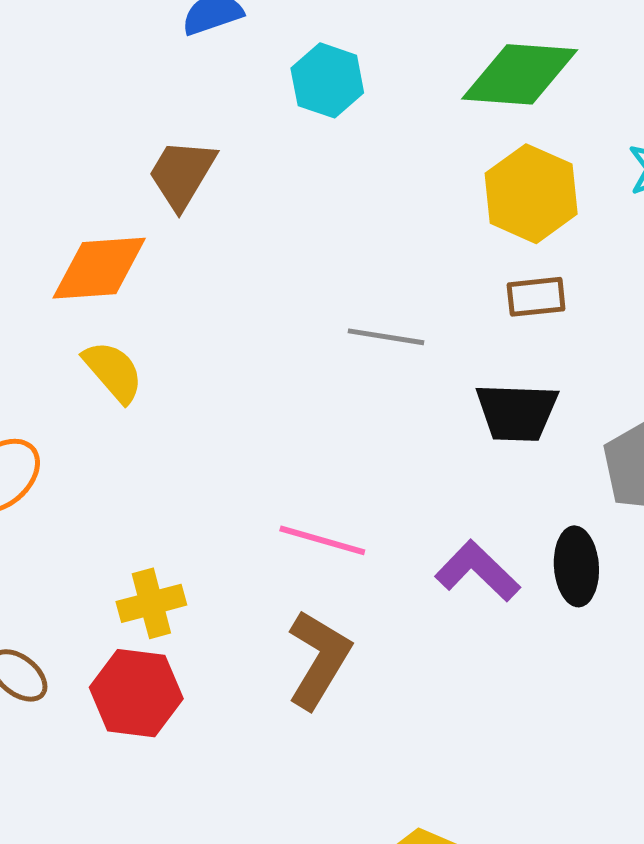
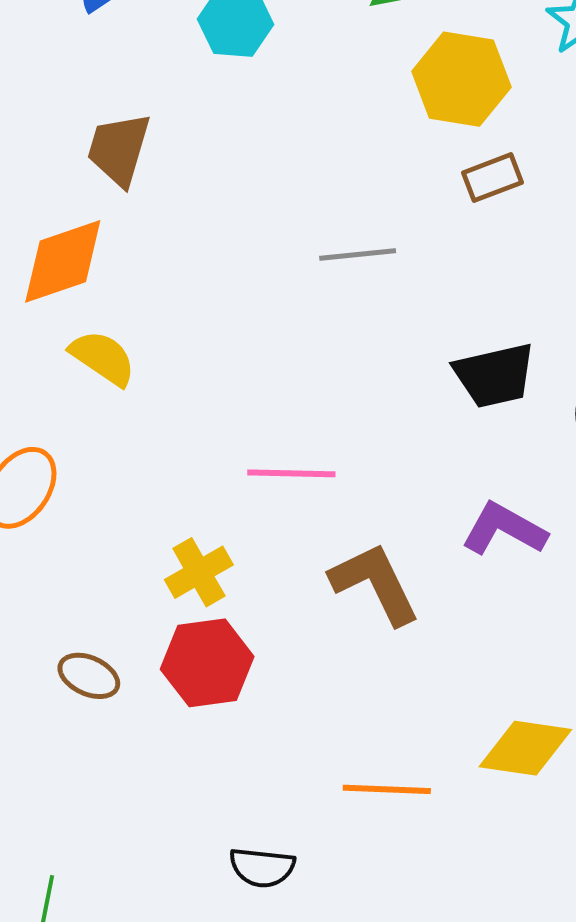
black trapezoid: (517, 412) -> (495, 375), moved
pink line: (322, 540) -> (291, 473), moved
purple L-shape: (477, 571) -> (504, 529), moved
brown L-shape: (319, 659) -> (375, 583), turned -42

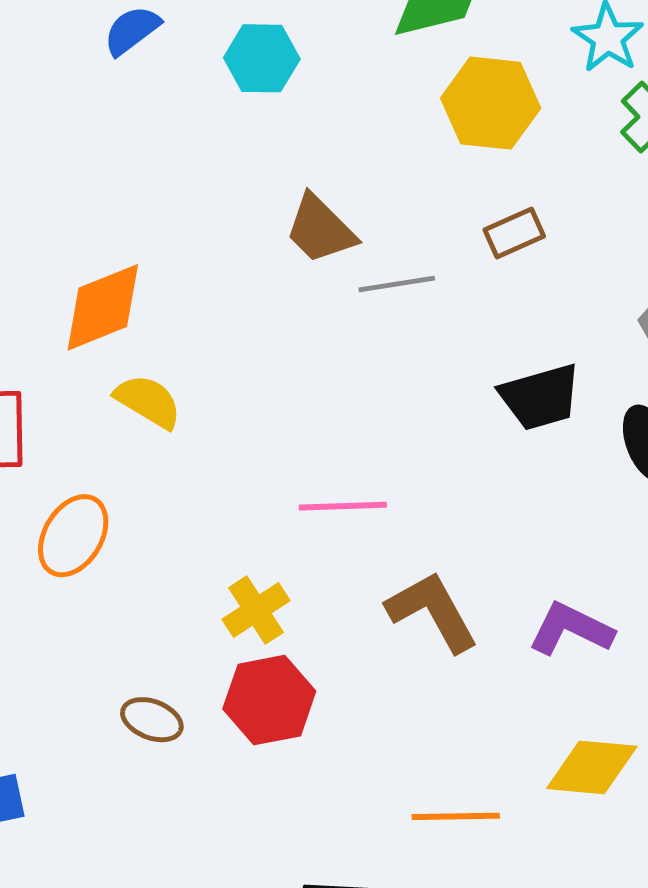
brown trapezoid: (119, 149) -> (320, 229), moved, turned -58
brown rectangle: (493, 178) -> (514, 233), moved
purple L-shape: (504, 529) -> (571, 629), moved

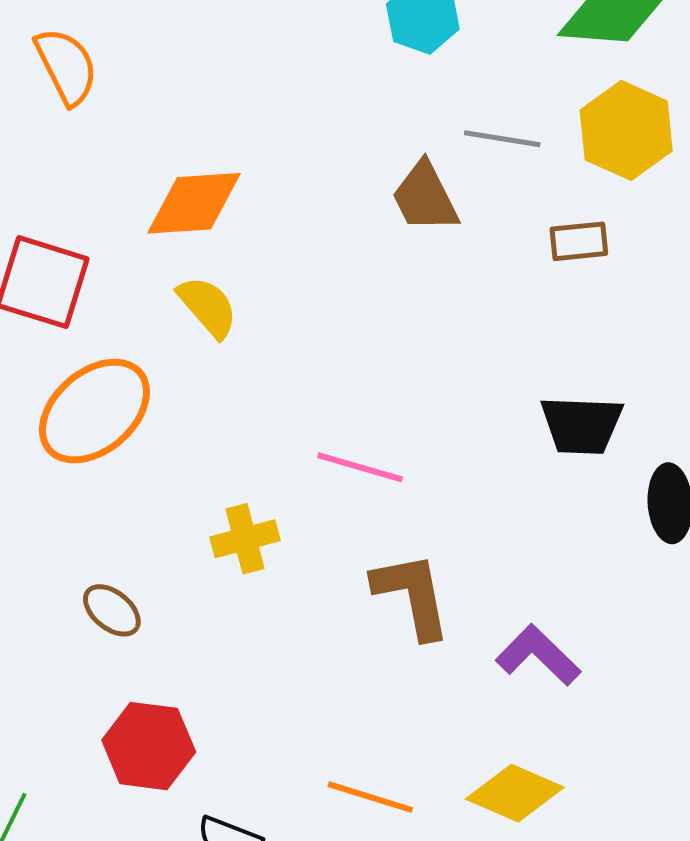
brown rectangle: (514, 233) -> (579, 241), moved
gray line: (397, 284) -> (502, 139), moved
orange ellipse: (73, 536) -> (94, 411), size x1.4
red hexagon: (269, 700) -> (149, 746), moved

